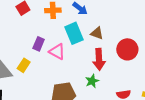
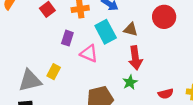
purple rectangle: (39, 44) -> (67, 38), moved
red circle: (127, 49) -> (164, 17), moved

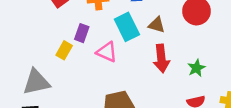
yellow rectangle: (54, 72) -> (64, 50), moved
green star: (130, 82) -> (196, 68), moved

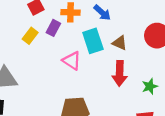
purple rectangle: (82, 33) -> (53, 28), moved
yellow rectangle: (64, 50) -> (30, 36), moved

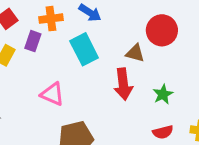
brown triangle: (120, 43) -> (135, 53), moved
pink triangle: (72, 61) -> (52, 94), moved

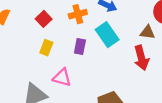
purple rectangle: (33, 41) -> (80, 46), moved
pink triangle: (52, 94) -> (62, 78), moved

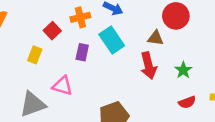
red square: (44, 19) -> (52, 31), moved
yellow rectangle: (46, 48) -> (35, 55), moved

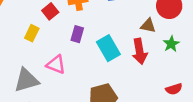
cyan rectangle: (112, 40) -> (108, 48), moved
green star: (183, 70) -> (171, 44), moved

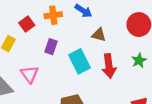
brown triangle: (148, 26) -> (99, 35), moved
pink triangle: (56, 65) -> (30, 74), turned 30

